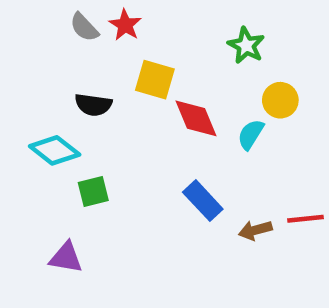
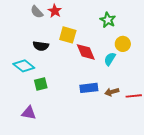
blue rectangle: (203, 201) -> (89, 88), turned -54
brown arrow: (255, 230) -> (112, 92), moved

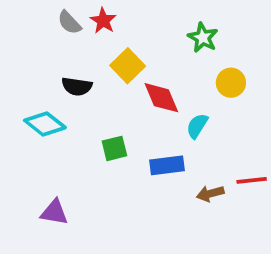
yellow square: (68, 35) -> (128, 66), turned 30
cyan semicircle: (110, 59) -> (197, 126), moved
green square: (41, 84) -> (114, 148), moved
brown arrow: (112, 92) -> (210, 194), moved

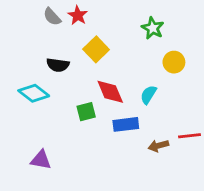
red diamond: (161, 98) -> (110, 92), moved

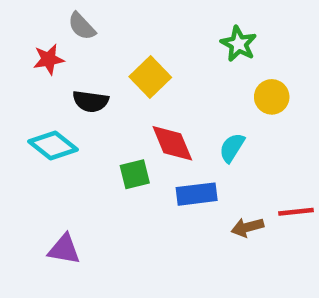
red star: (78, 15) -> (49, 59), moved, turned 30

